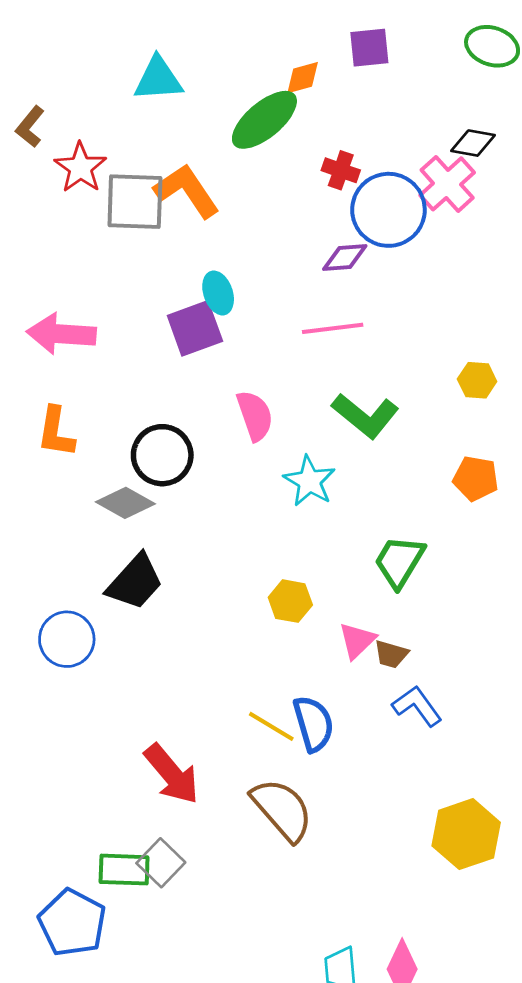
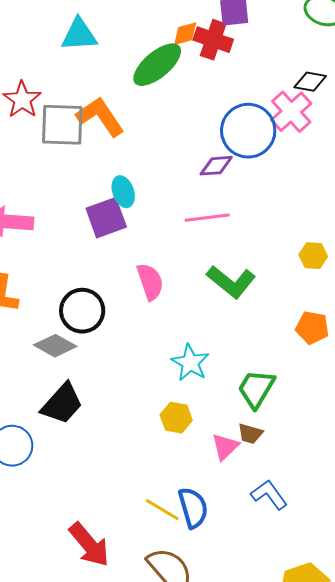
red cross: (341, 170) -> (213, 40), moved, size x1.4
cyan star: (309, 481) -> (190, 363), moved
brown trapezoid: (391, 654) -> (250, 434), moved

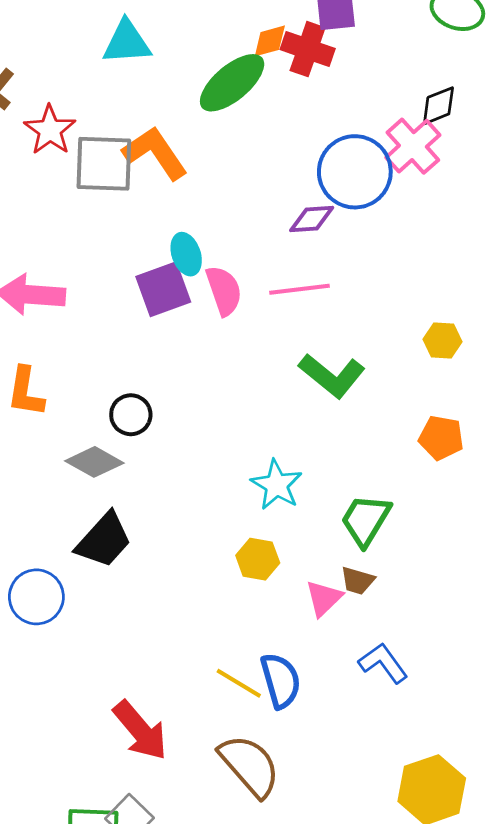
black diamond: (310, 82) -> (438, 106), turned -32
pink semicircle: (150, 282) -> (224, 291), moved
black circle: (82, 311) -> (131, 415), size x0.7

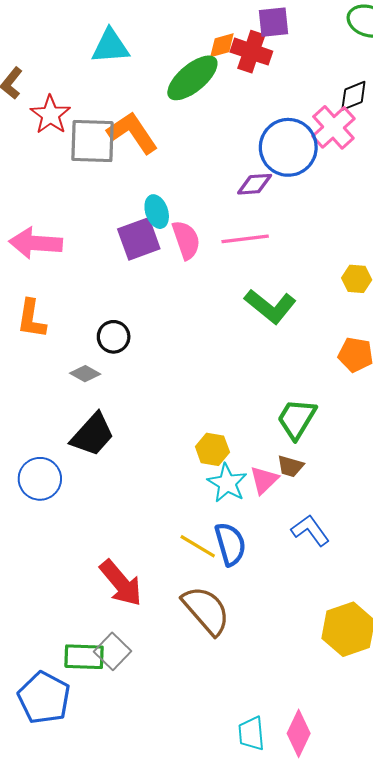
gray diamond: (94, 462) -> (85, 374), size x0.7
cyan star: (277, 485) -> (227, 483), moved

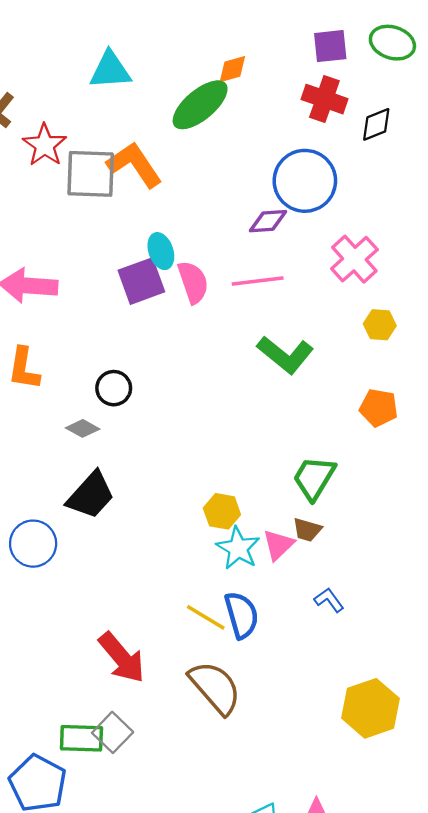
purple square: (273, 22) -> (330, 46), moved
red cross: (251, 52) -> (324, 99), moved
pink cross: (333, 127) -> (354, 259), moved
blue L-shape: (310, 530) -> (329, 600), size x0.7

